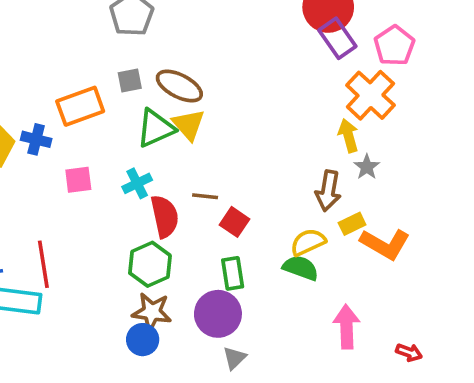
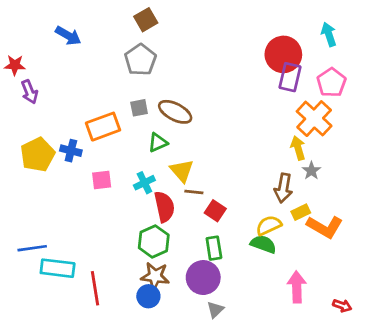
purple rectangle: (337, 38) -> (290, 77), turned 48
yellow triangle: (189, 125) -> (182, 171), moved
green triangle: (155, 128) -> (158, 143), size x0.7
red line: (43, 264) -> (95, 288), moved

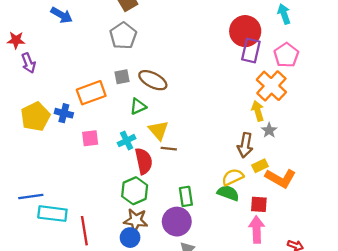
red square: (215, 211) -> (259, 204), moved, turned -30

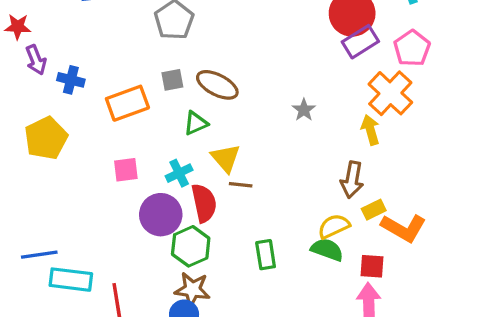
purple rectangle: (251, 50) -> (360, 42), turned 45
blue cross: (64, 113) -> (71, 80), moved
gray star: (269, 130) -> (304, 110), moved
purple circle: (177, 222) -> (161, 215), moved

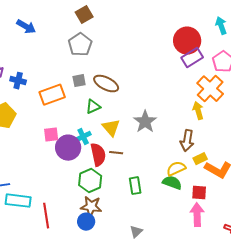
gray star: (304, 110) -> (145, 122), moved, size x1.6
brown line: (241, 185) -> (116, 153), moved
purple circle: (161, 215) -> (68, 148), moved

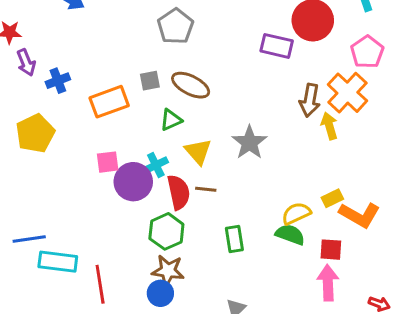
gray pentagon: (80, 45) -> (176, 26), moved
purple rectangle: (192, 58) -> (277, 46), moved, turned 45
blue cross: (18, 81) -> (58, 81), turned -35
brown arrow: (187, 141) -> (310, 100), moved

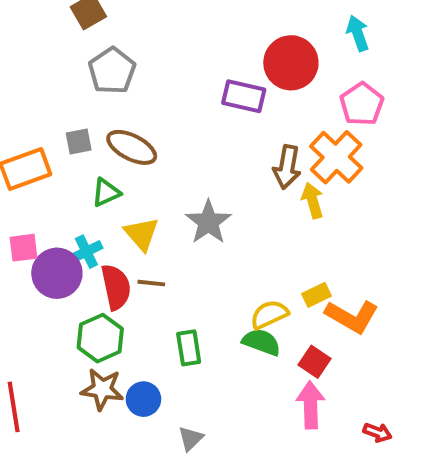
red square: (331, 250) -> (315, 362), turned 30
blue circle: (160, 293) -> (143, 399), moved

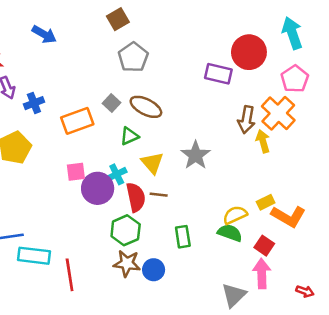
cyan arrow: (358, 33) -> (292, 33), size x1.4
gray square: (79, 141) -> (112, 103), turned -36
gray triangle: (191, 438) -> (234, 295), moved, size x1.5

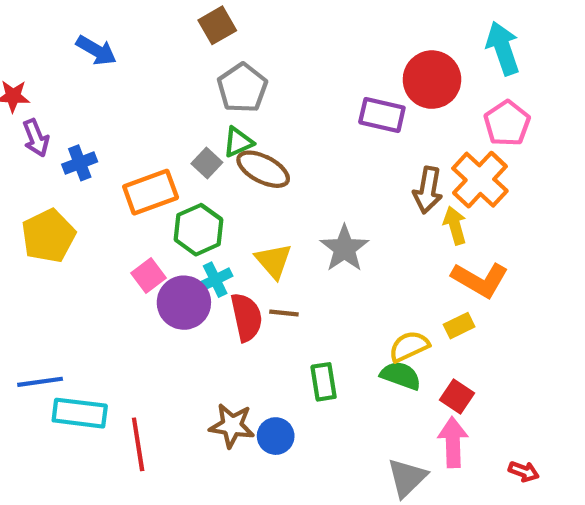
green triangle: (129, 136) -> (238, 142), moved
pink square: (76, 172) -> (148, 276), turned -30
orange L-shape: (288, 216) -> (480, 280), moved
green hexagon: (126, 230) -> (199, 230), moved

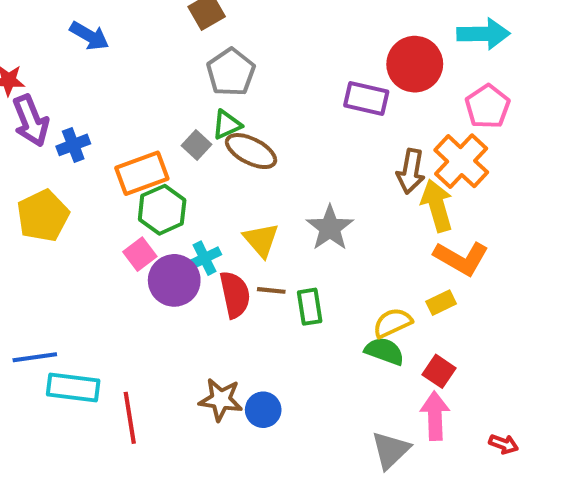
cyan arrow: (503, 48) -> (483, 34), turned 108
purple arrow: (36, 138) -> (31, 121), size x1.4
yellow arrow: (455, 225) -> (437, 206), size x1.4
green hexagon: (199, 230) -> (162, 210), moved
green rectangle: (324, 382) -> (310, 307), moved

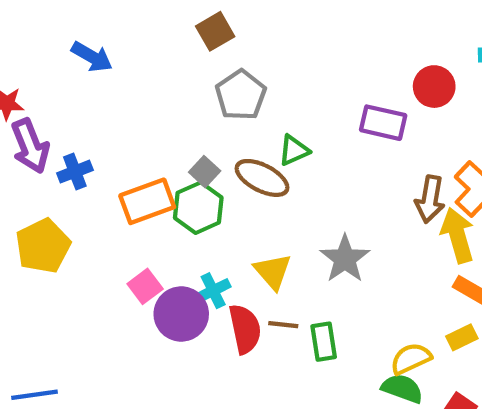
red circle: (415, 64) -> (434, 87), size x0.7
green triangle: (227, 125) -> (294, 150), moved
green hexagon: (162, 210) -> (198, 208), moved

